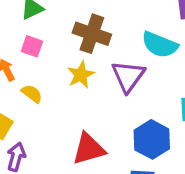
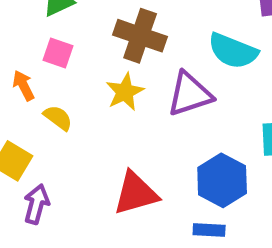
purple triangle: (128, 76) -> (190, 94), turned 36

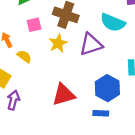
pink square: (58, 53) -> (34, 25), moved, turned -32

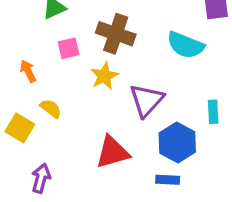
purple triangle: (91, 44) -> (147, 100), moved, turned -30
yellow semicircle: (24, 56) -> (51, 108), moved
purple arrow: (13, 100) -> (41, 178), moved

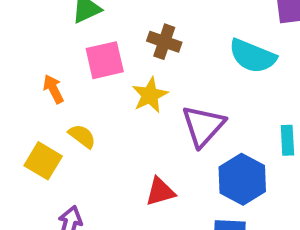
brown cross: (116, 34) -> (164, 42), size x0.7
pink square: (69, 48) -> (105, 60), size x1.4
red triangle: (112, 152) -> (160, 192), size x0.7

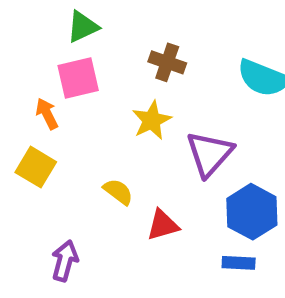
pink square: (105, 60) -> (78, 78), moved
yellow semicircle: (82, 136) -> (118, 192), moved
yellow square: (43, 161) -> (36, 167), moved

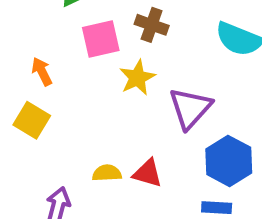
pink square: (78, 78) -> (101, 39), moved
yellow semicircle: (118, 192) -> (107, 173), moved, turned -40
red triangle: (163, 225) -> (147, 173), turned 32

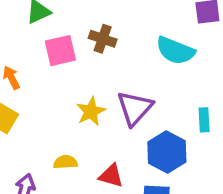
yellow star: (137, 78) -> (91, 111), moved
red triangle: (147, 173) -> (111, 176), moved

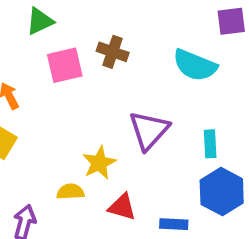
yellow star: (91, 111) -> (99, 163), moved
cyan rectangle: (204, 120) -> (210, 144), moved
blue hexagon: (167, 152) -> (222, 192), moved

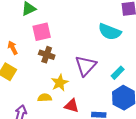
brown cross: (113, 52) -> (47, 55), moved
cyan rectangle: (210, 144) -> (118, 73), turned 48

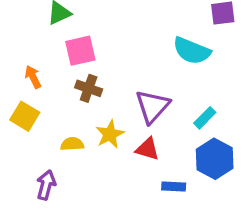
yellow semicircle: (45, 98) -> (72, 144), moved
red triangle: (72, 106) -> (148, 149), moved

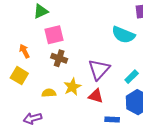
purple arrow: (46, 185) -> (33, 118), turned -120

